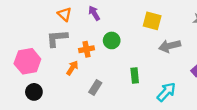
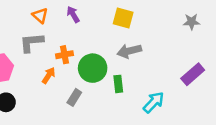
yellow square: (152, 21) -> (123, 18), moved
green circle: (112, 40) -> (93, 68), moved, size x1.5
gray arrow: (170, 46) -> (129, 51), moved

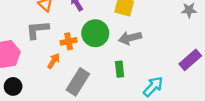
green circle: (93, 68) -> (95, 33), moved
gray rectangle: (74, 97) -> (78, 82), size x1.6

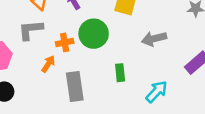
gray arrow: (130, 38) -> (154, 39), moved
gray rectangle: (78, 82) -> (75, 87), turned -40

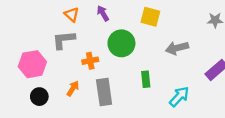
orange cross: (65, 42) -> (90, 61), moved
orange arrow: (48, 64) -> (73, 88), moved

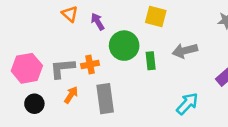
purple arrow: (103, 13) -> (98, 22), moved
gray L-shape: (64, 40) -> (62, 68), moved
green rectangle: (146, 79) -> (151, 61), moved

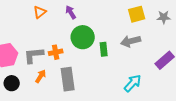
orange triangle: (70, 14) -> (40, 12), turned 40
yellow square: (156, 17) -> (137, 14), moved, turned -30
purple arrow: (98, 22) -> (71, 12), moved

